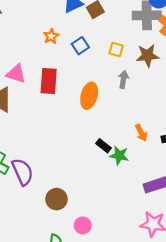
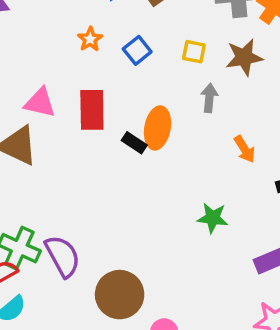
orange arrow: (141, 133) -> (245, 149), moved
black rectangle: (103, 146) -> (134, 143), moved
brown circle: (57, 199) -> (120, 295), size x1.4

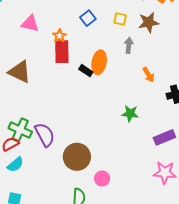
orange star: (90, 39) -> (59, 36), moved
pink triangle: (40, 103) -> (30, 24), moved

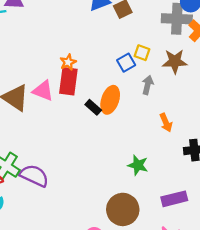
blue square: (88, 18) -> (126, 63), moved
pink triangle: (30, 24) -> (43, 91), moved
purple semicircle: (45, 135) -> (34, 176), turned -45
brown circle: (77, 157) -> (123, 209), moved

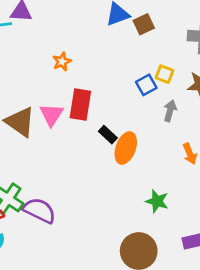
orange star: (68, 62) -> (62, 62), moved
pink triangle: (43, 91) -> (52, 115), turned 40
orange ellipse: (110, 100) -> (126, 148), moved

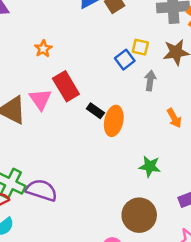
red rectangle: (80, 105) -> (66, 86), turned -32

